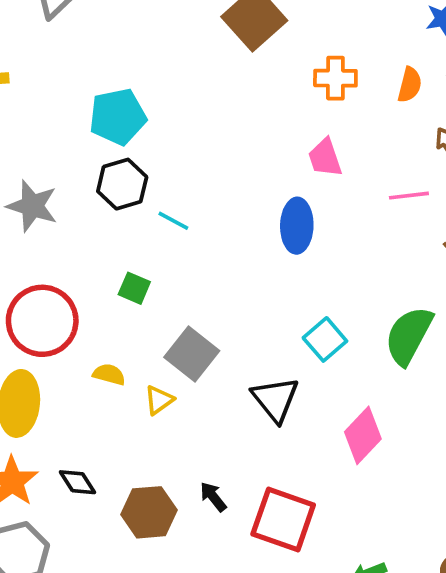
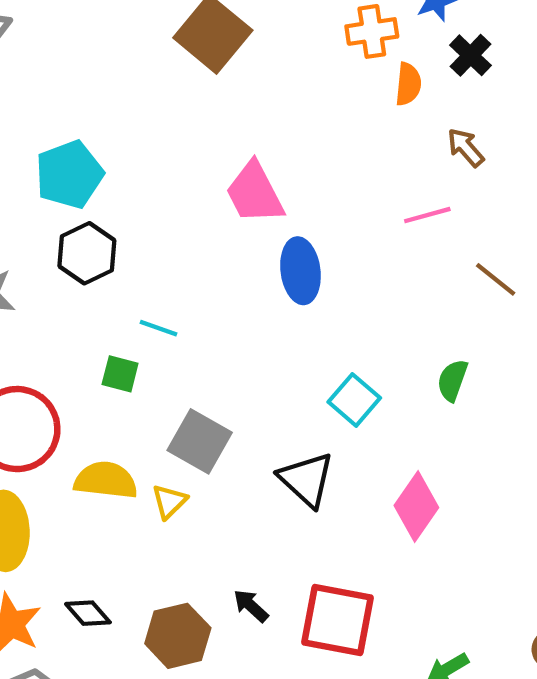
orange cross: (335, 78) -> (372, 31), moved
pink trapezoid: (325, 158) -> (255, 193), moved, size x1.4
cyan line: (173, 221) -> (159, 328), moved
green semicircle: (409, 336) -> (452, 380), size x0.6
yellow semicircle: (109, 374) -> (106, 480), size x1.6

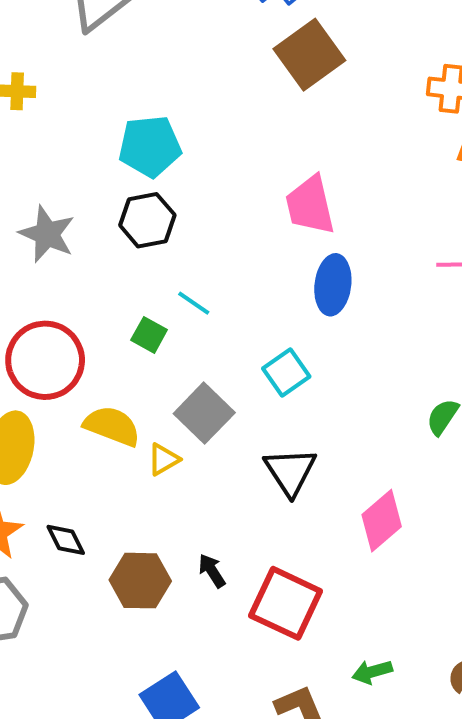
cyan square: (354, 400) -> (286, 373), moved

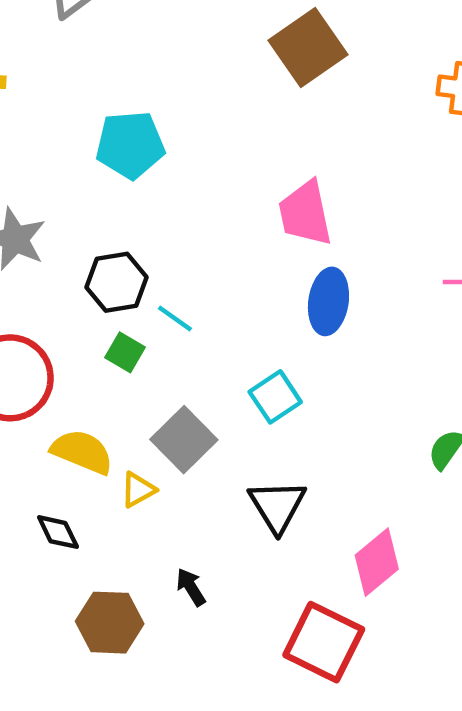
black hexagon: (147, 220) -> (117, 282), moved
black diamond: (66, 540) -> (58, 532), moved
black arrow: (212, 571) -> (191, 587), moved
red square: (286, 603) -> (324, 642), moved

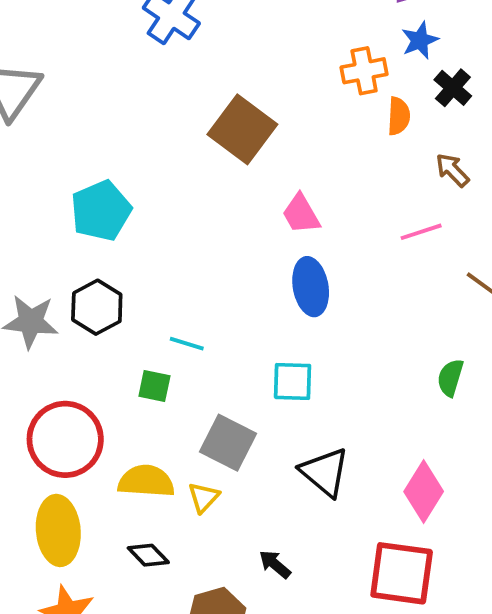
brown square: (308, 48) -> (242, 129), moved
pink trapezoid: (305, 213) -> (301, 214), moved, size x0.7
black hexagon: (117, 282) -> (97, 307), moved
cyan square: (275, 397) -> (293, 381), turned -36

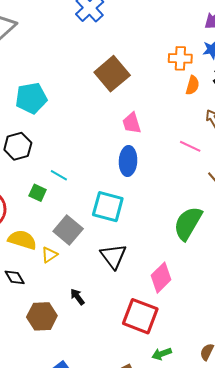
pink line: (421, 232) -> (190, 146), turned 30
green semicircle: (450, 378) -> (188, 223), size x1.8
cyan square: (293, 381) -> (108, 207), size x1.4

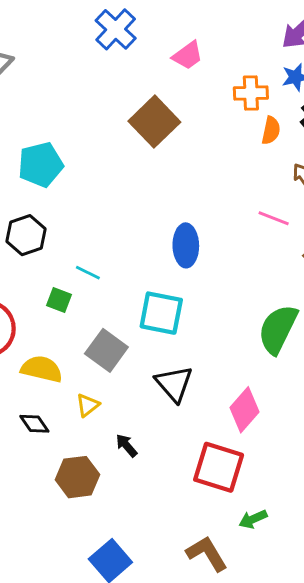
pink trapezoid: (132, 123) -> (188, 55), moved, turned -105
yellow triangle: (49, 255) -> (88, 405), moved

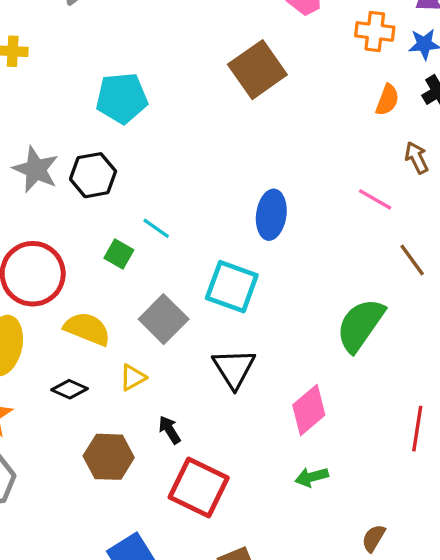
orange cross: (251, 93) -> (375, 31), moved
black diamond: (34, 424) -> (69, 389), turned -40
red square: (219, 467) -> (199, 488), moved
green arrow: (253, 519) -> (312, 477), moved

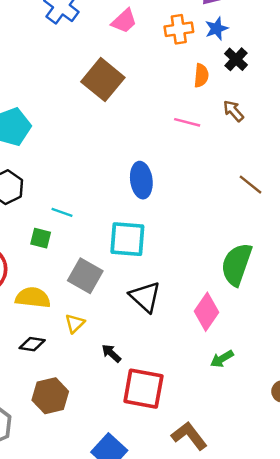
pink line: (375, 199) -> (187, 122), moved
green semicircle: (360, 325) -> (237, 264), moved
brown hexagon: (109, 457) -> (50, 396), moved

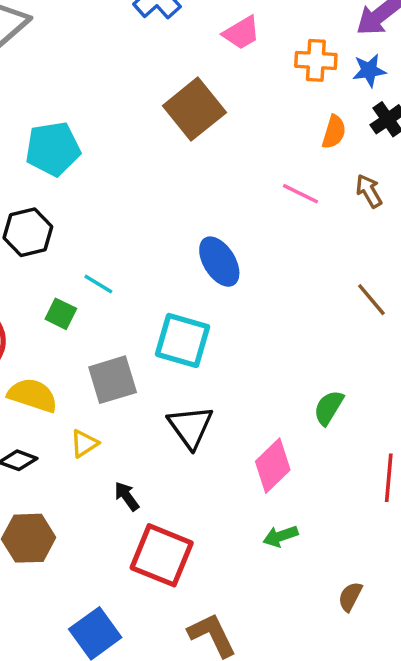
blue ellipse: (141, 180) -> (219, 262), turned -36
green semicircle: (237, 264) -> (329, 408), size x0.6
gray square: (85, 276) -> (113, 380), turned 32

